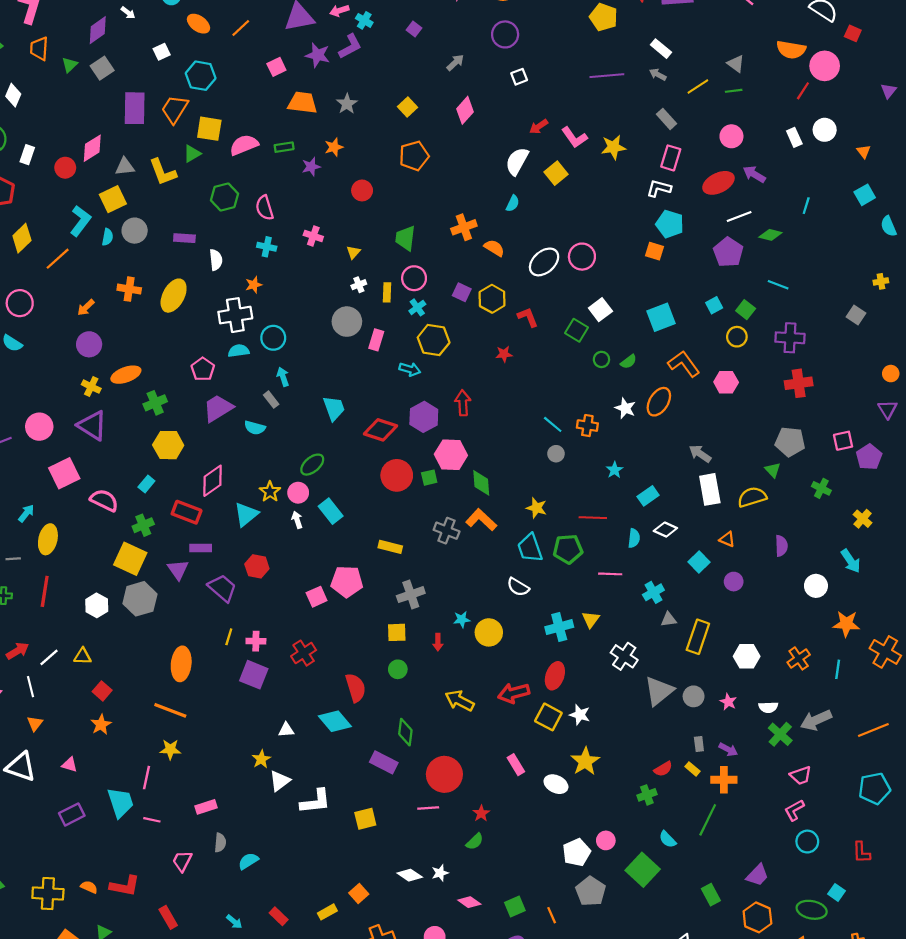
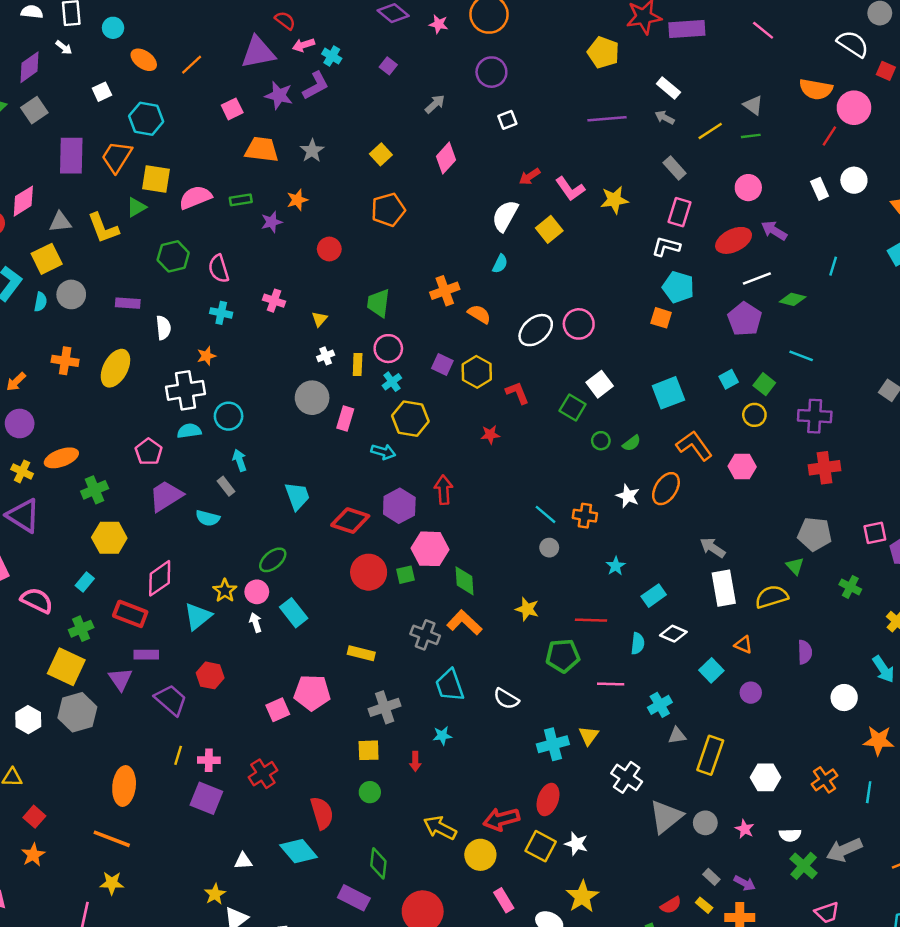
cyan trapezoid: (530, 548) -> (450, 685), moved
yellow circle: (489, 632) -> (480, 855), moved
gray rectangle: (699, 744) -> (711, 877), turned -40

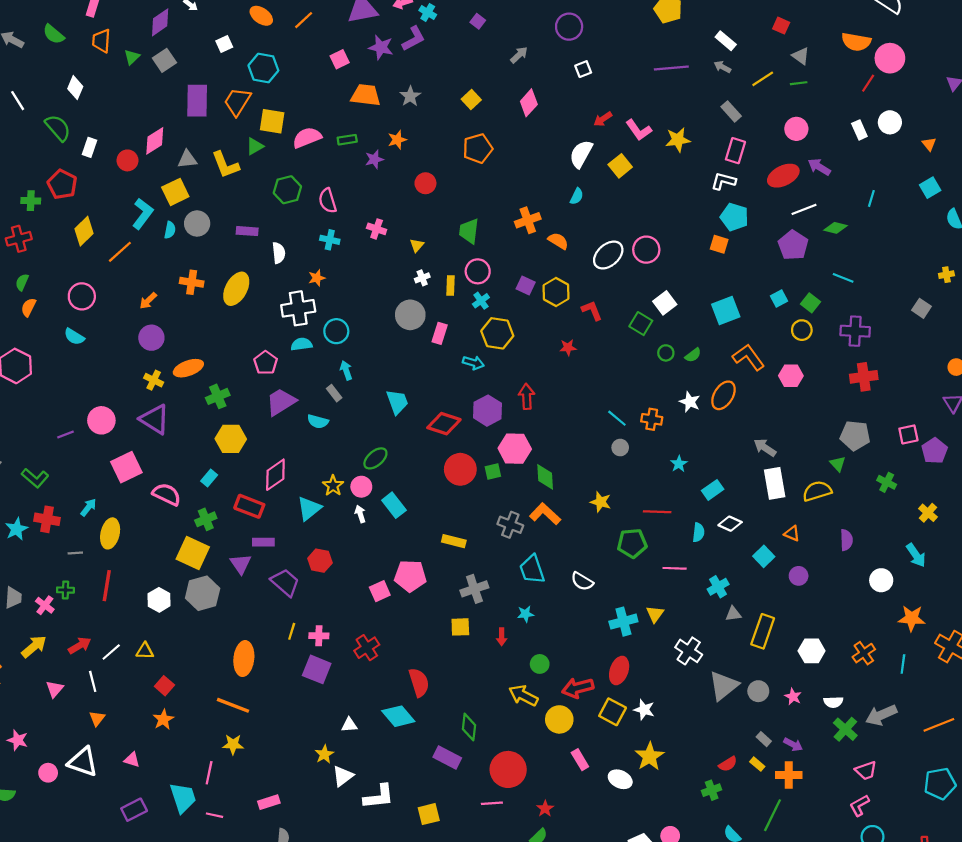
red square: (886, 71) -> (781, 26), moved
green circle: (370, 792) -> (540, 664), moved

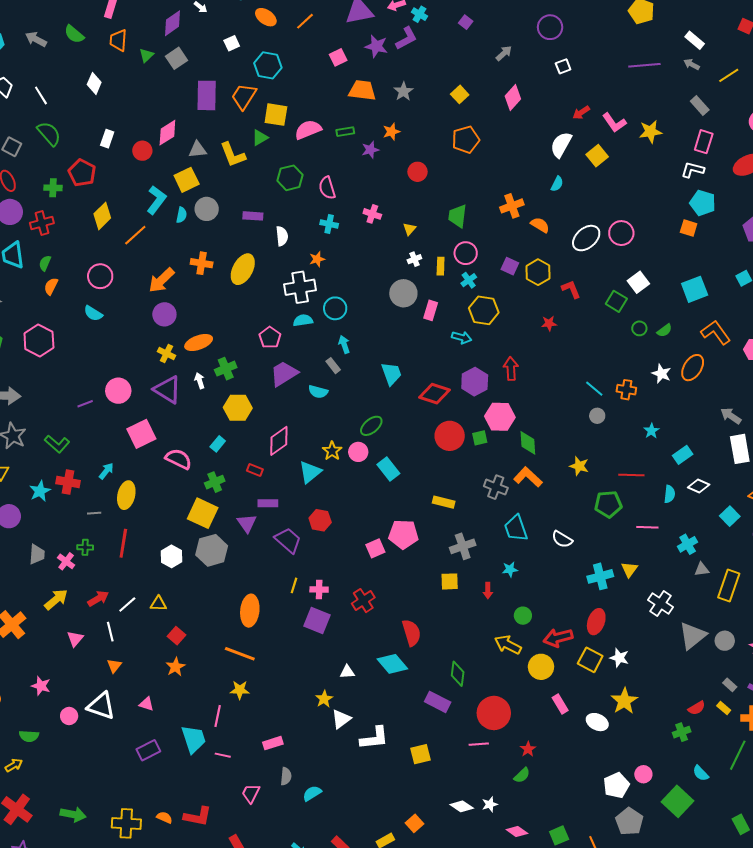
green semicircle: (58, 128) -> (49, 134), moved
orange arrow: (148, 301) -> (161, 280), size x1.6
red rectangle: (249, 506) -> (255, 470), size x0.6
white arrow: (360, 514) -> (200, 381), moved

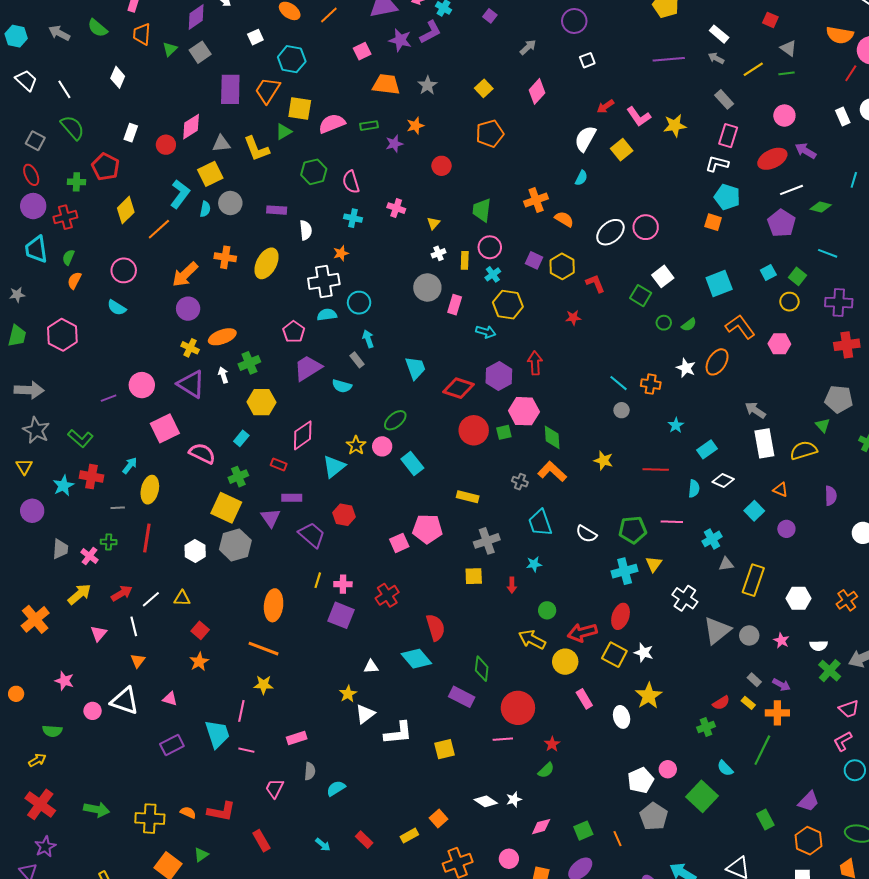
gray cross: (496, 487) -> (520, 482), size x0.7
green pentagon: (608, 504) -> (633, 530), moved
white ellipse: (597, 722) -> (622, 717), turned 50
pink diamond: (517, 831) -> (541, 827), turned -50

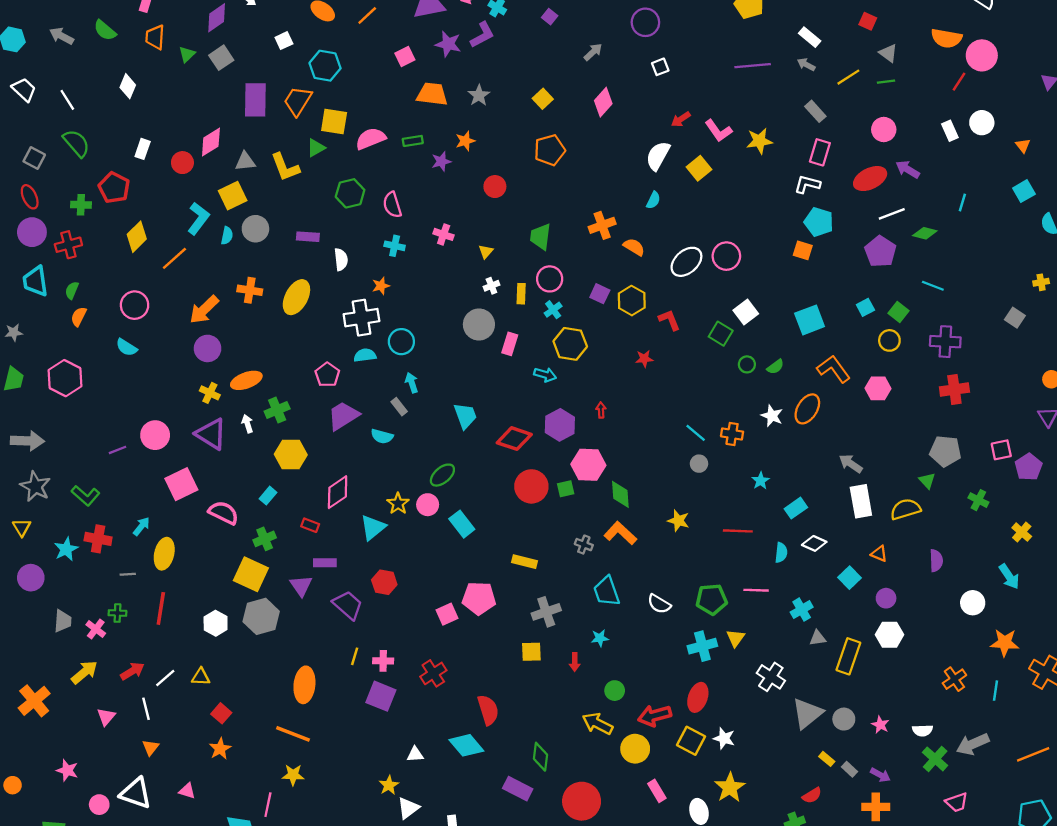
red arrow: (535, 363) -> (601, 410), size x0.6
white hexagon: (799, 598) -> (889, 635), moved
yellow rectangle: (748, 703) -> (827, 759), moved

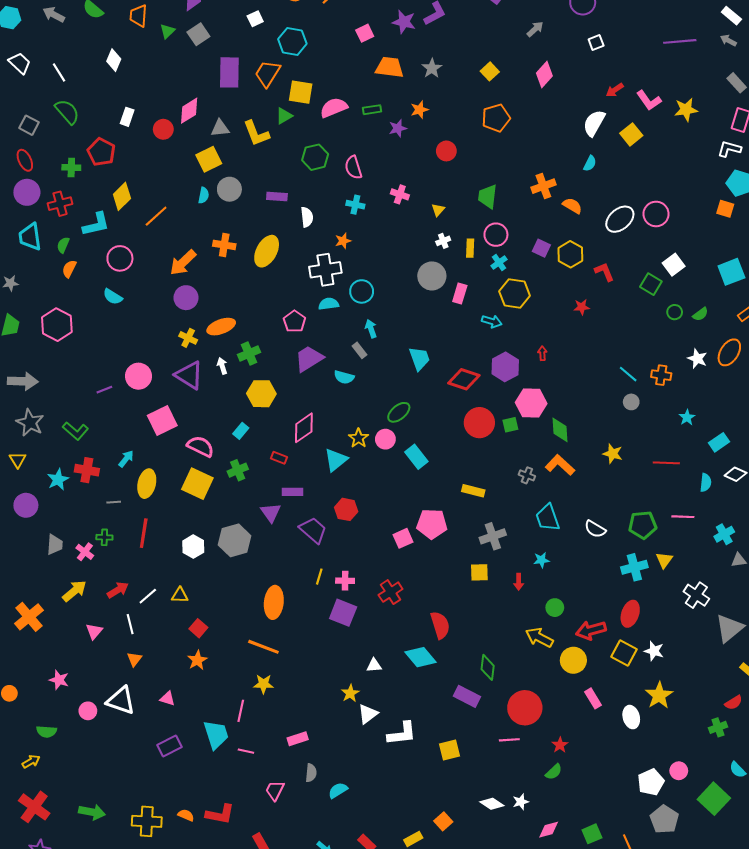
cyan L-shape: (198, 218) -> (96, 224), moved, turned 40
yellow square: (251, 574) -> (197, 484), moved

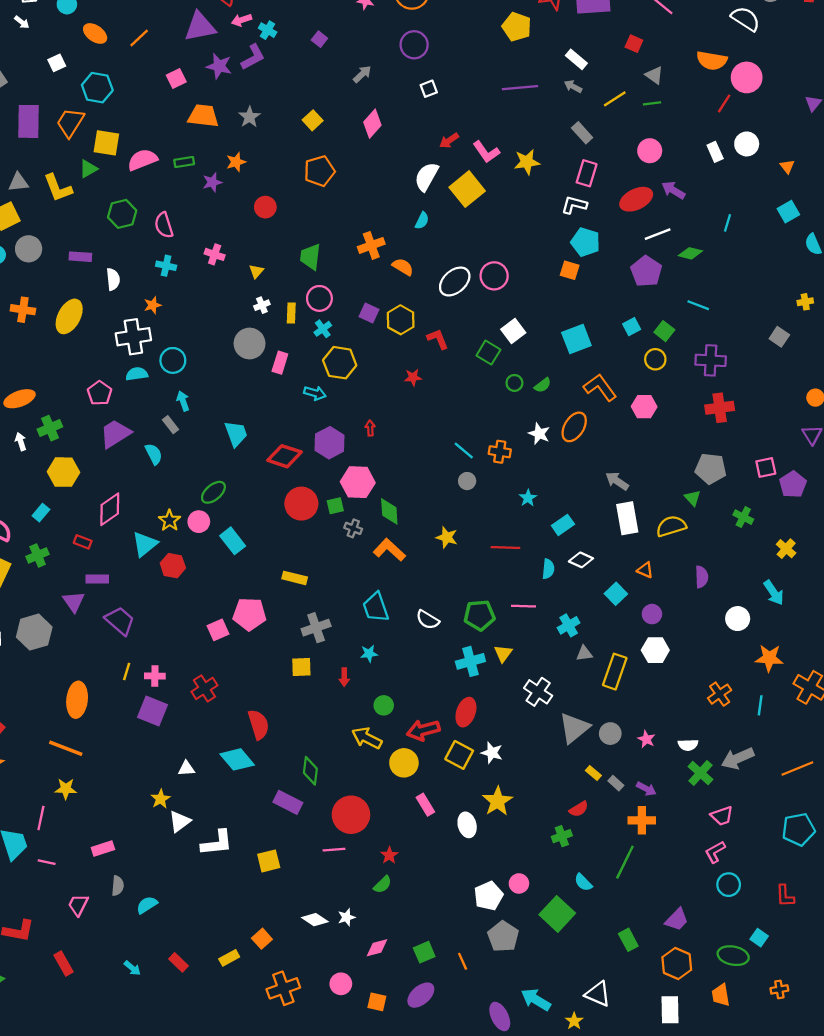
yellow square: (631, 134) -> (467, 189), size x1.4
cyan semicircle: (344, 377) -> (154, 454), turned -132
gray cross: (527, 475) -> (353, 528), moved
red hexagon: (346, 509) -> (173, 566), moved

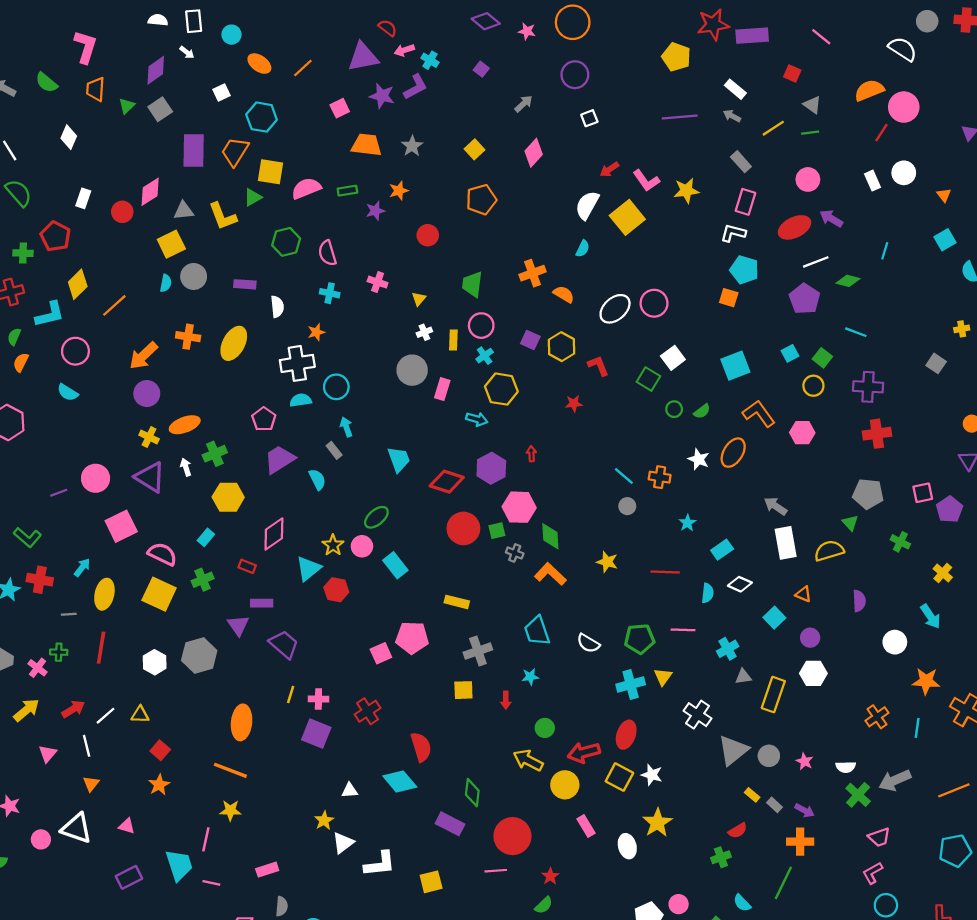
orange semicircle: (712, 61) -> (869, 90), turned 148

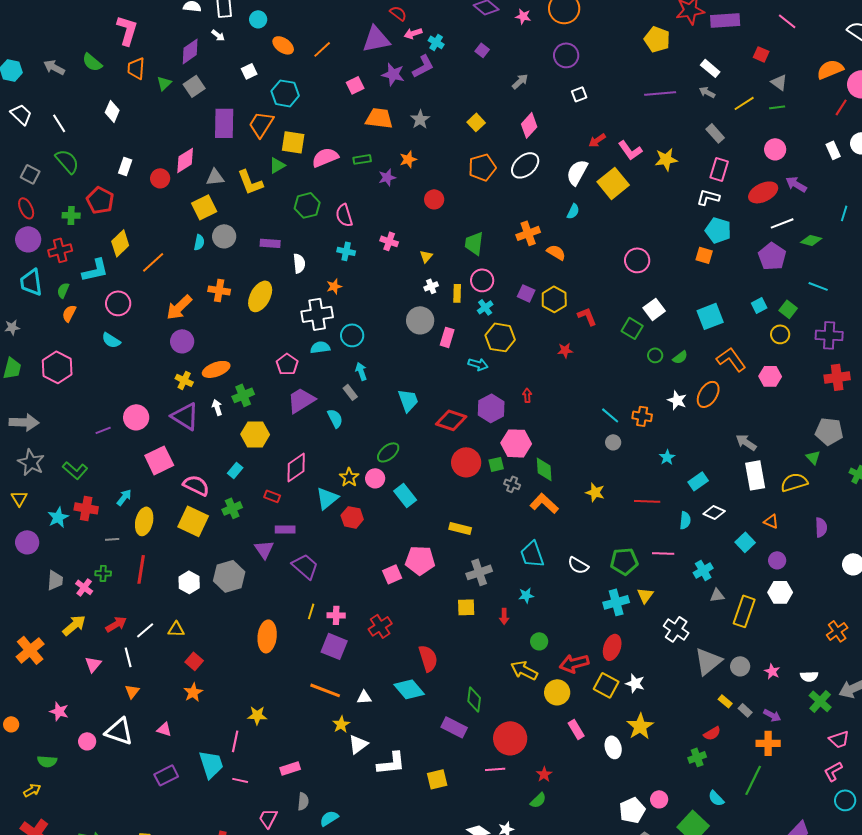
white ellipse: (615, 309) -> (525, 165), moved
orange line: (230, 770) -> (325, 690), moved

